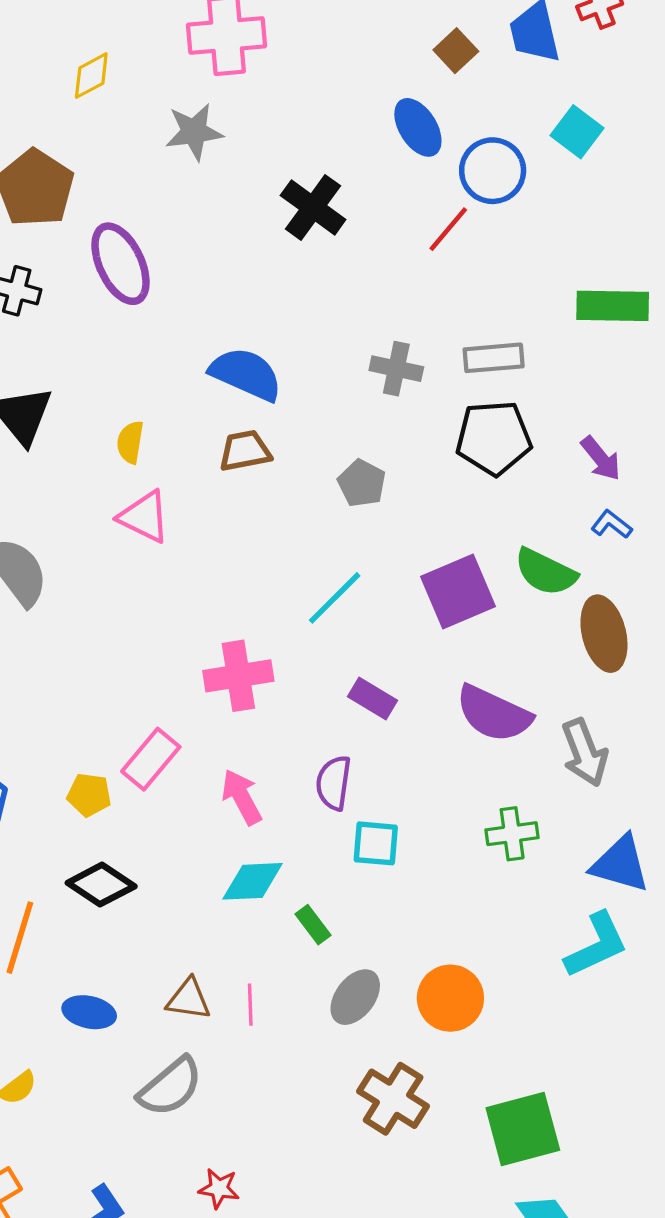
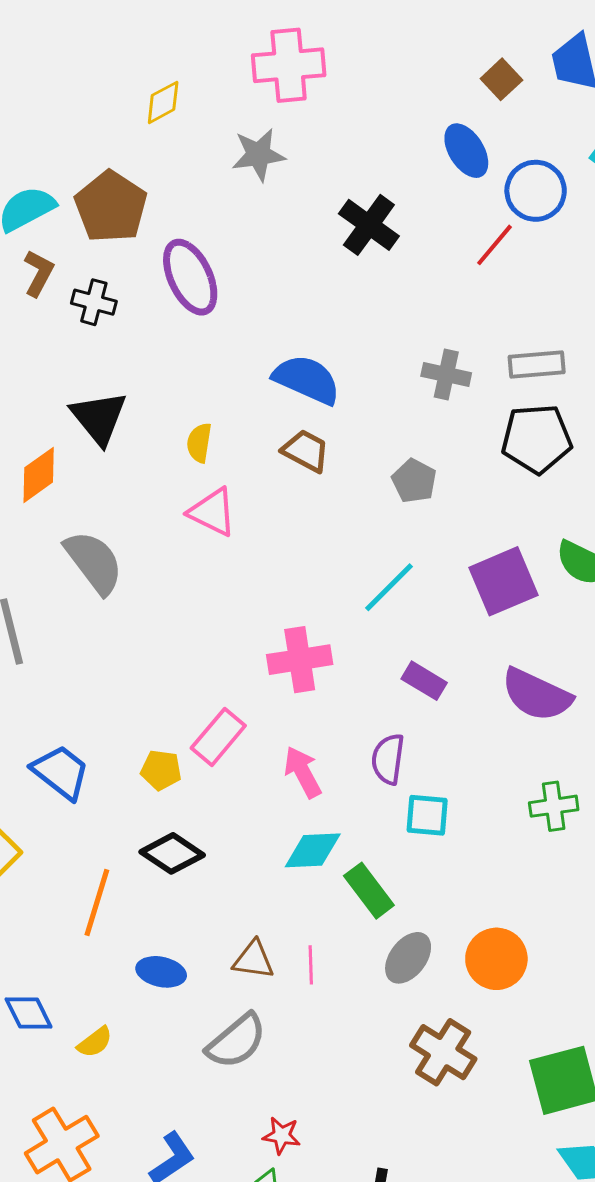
brown trapezoid: (245, 451) -> (306, 451), turned 39
green rectangle: (313, 925) -> (369, 891), size x1.5

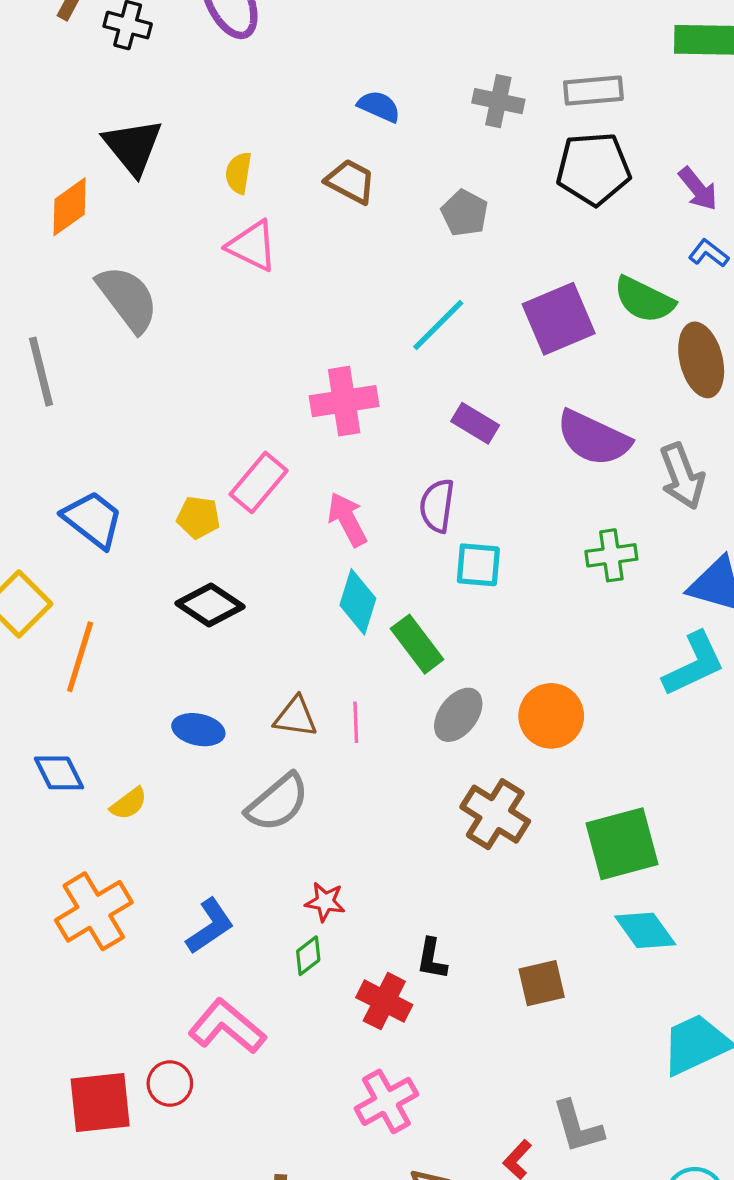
blue semicircle: (307, 380) -> (379, 106), moved, size x0.6
cyan diamond: (313, 850) -> (358, 602), turned -70
orange line: (97, 903) -> (80, 657), moved

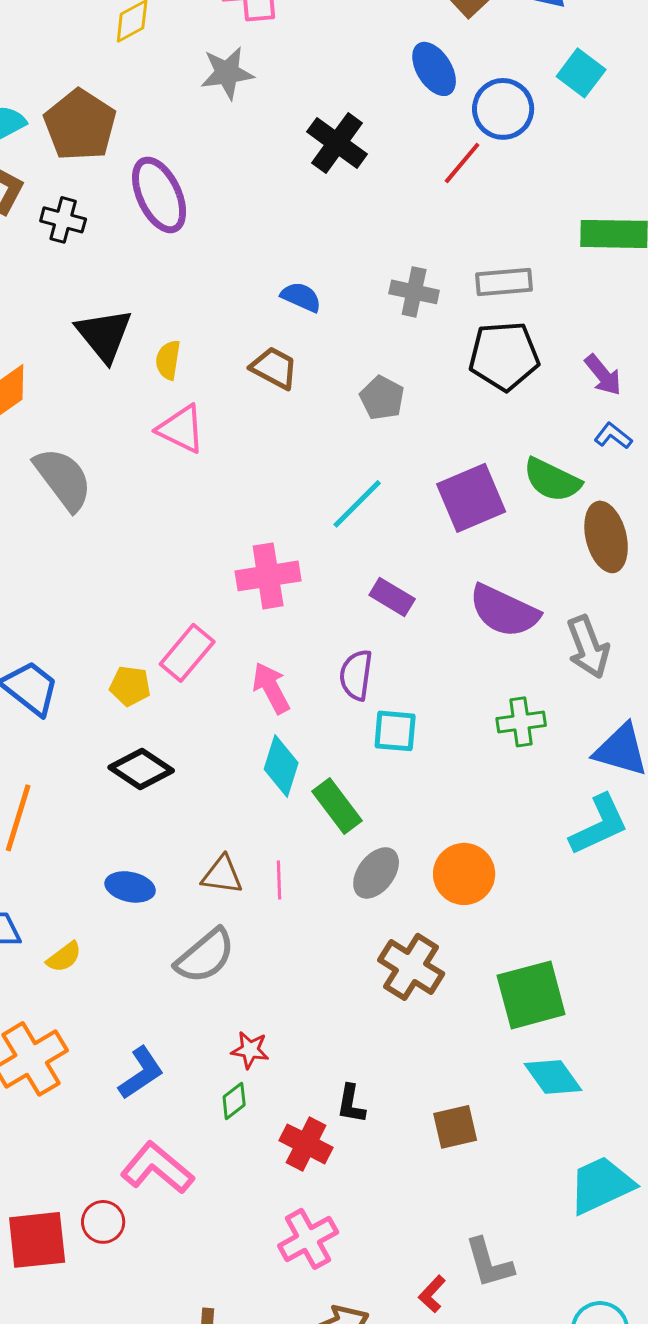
black triangle: (133, 147) -> (104, 335), moved

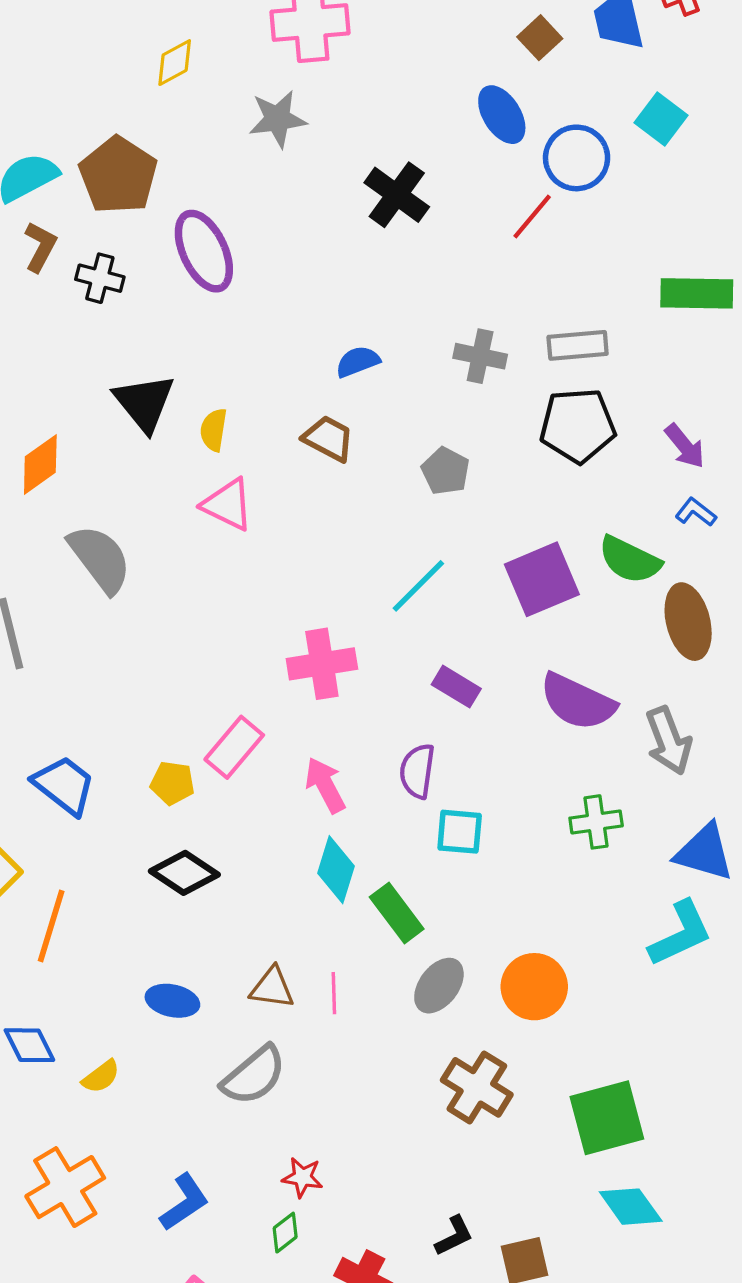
blue semicircle: (301, 297) -> (358, 362), turned -45
black L-shape: (351, 1104) -> (454, 1236), moved, turned -126

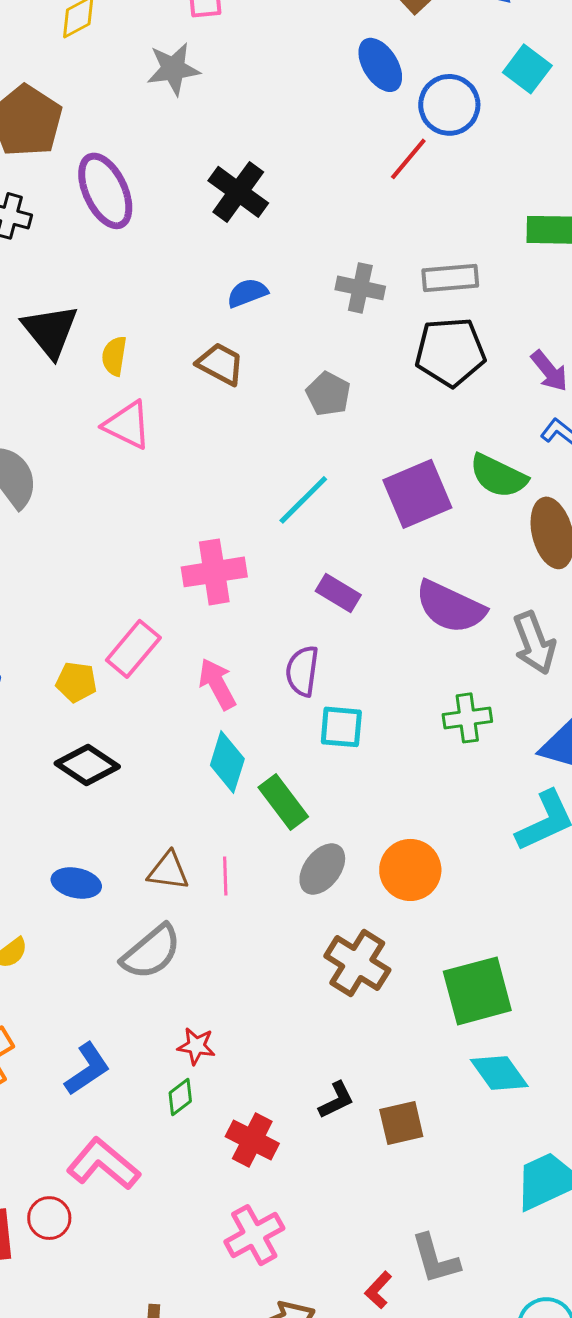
black cross: (397, 195) -> (238, 192), moved

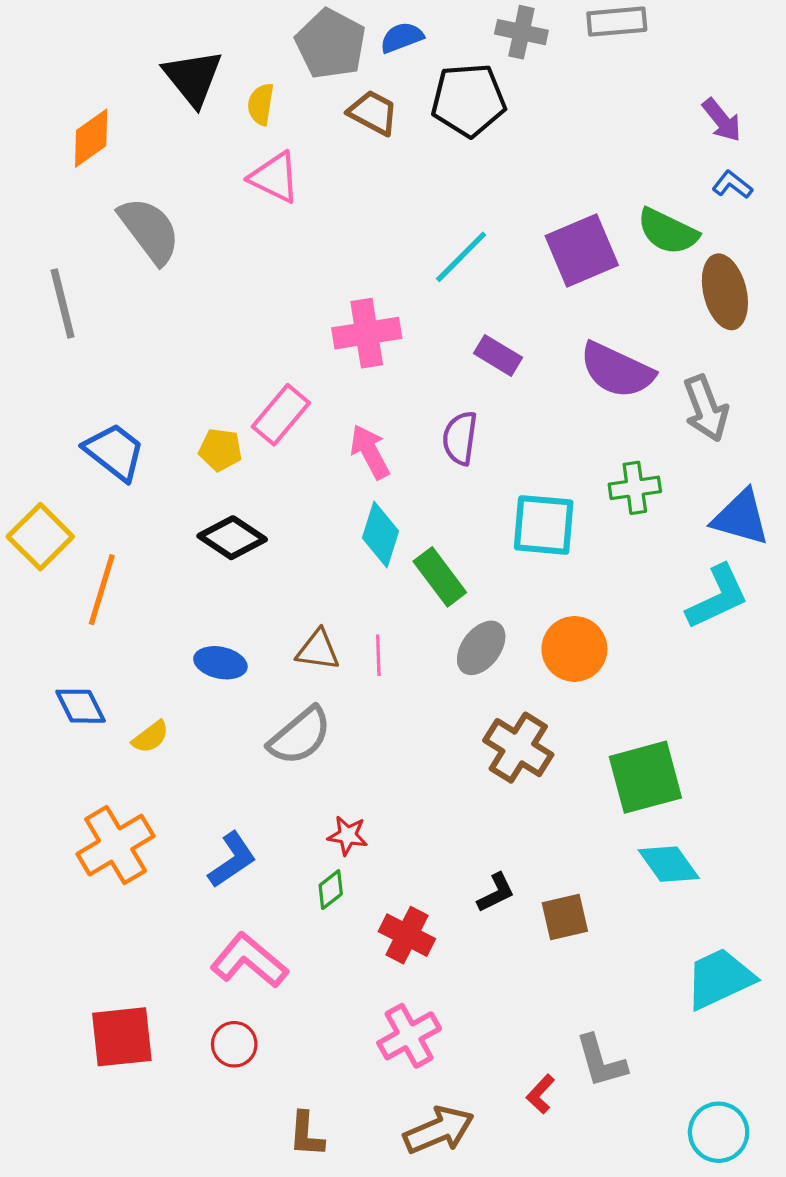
black pentagon: (450, 352) -> (468, 100), moved
gray pentagon: (328, 394) -> (331, 44), moved, size x1.5
cyan square: (341, 727) -> (544, 525), moved, size x1.4
red circle: (49, 1218) -> (234, 1044), moved

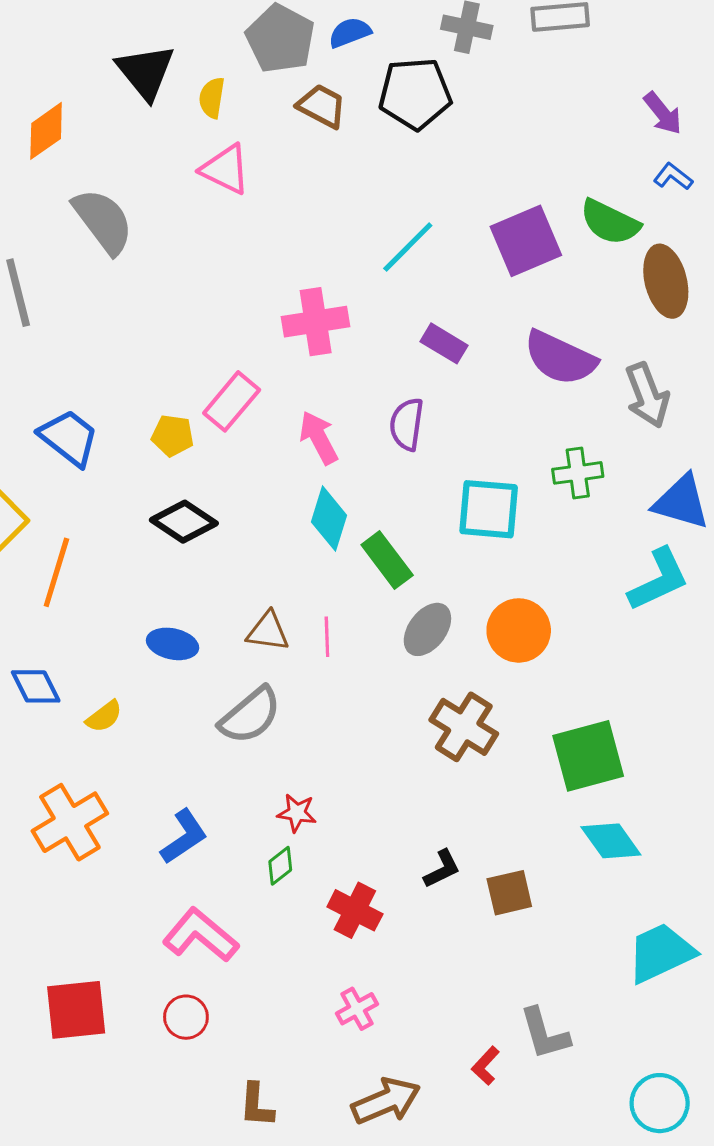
pink cross: (409, 1036) -> (357, 1009), size x0.7

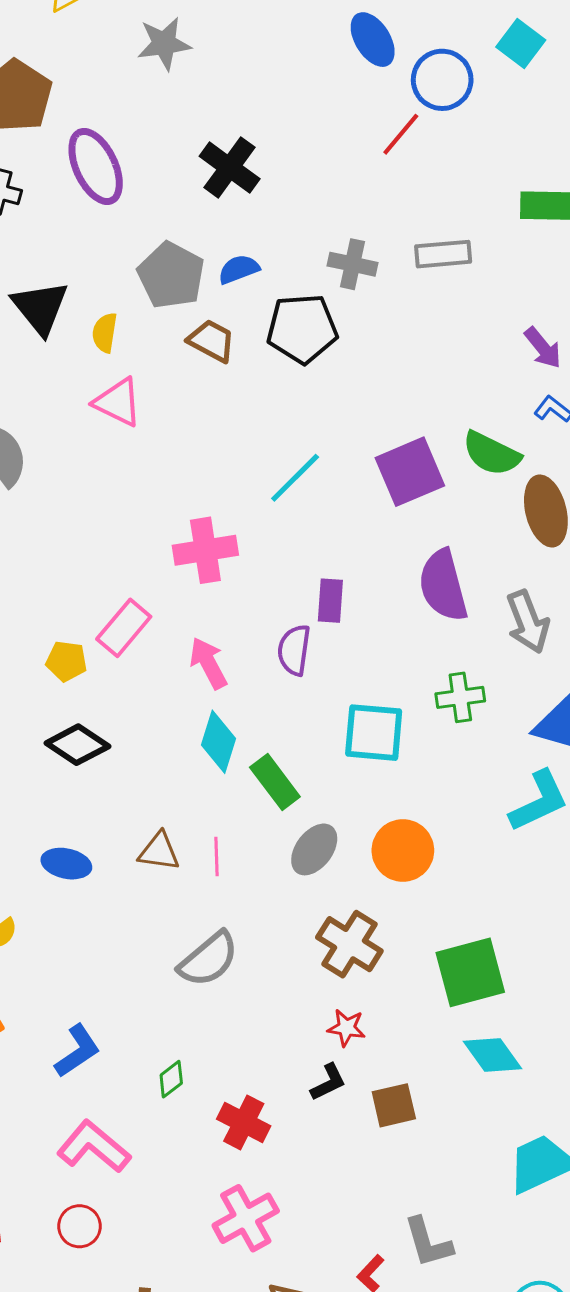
purple rectangle: (444, 343) -> (330, 601), moved, turned 63
purple semicircle: (560, 358) -> (443, 586), turned 50
gray semicircle: (250, 715) -> (208, 959), moved
red star: (297, 813) -> (346, 1028), moved
pink cross: (357, 1009) -> (246, 1218), size x1.6

